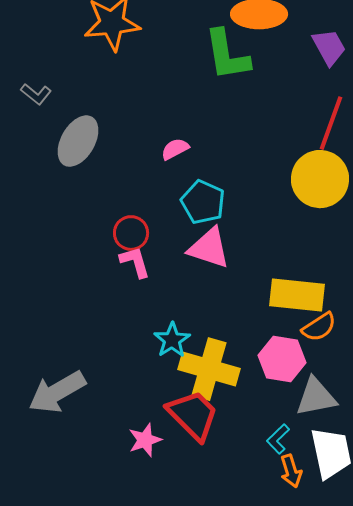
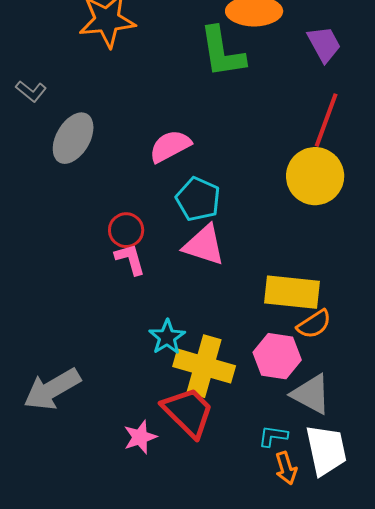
pink semicircle: (175, 149) -> (170, 146), size x1.5
gray triangle: (316, 397) -> (311, 394), turned 39
cyan L-shape: (278, 439) -> (273, 436), turned 52

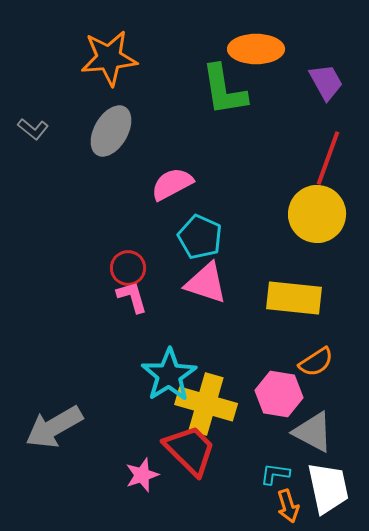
gray ellipse: (73, 138) -> (111, 131), moved
yellow rectangle: (292, 292) -> (294, 298), moved
cyan star: (167, 337) -> (169, 375), size x1.5

